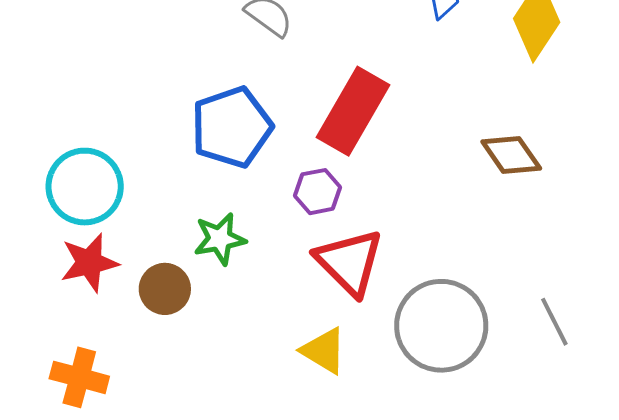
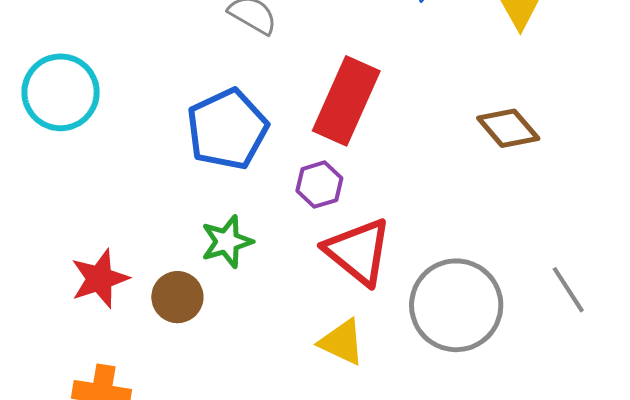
cyan circle: (85, 187) -> (61, 92), moved

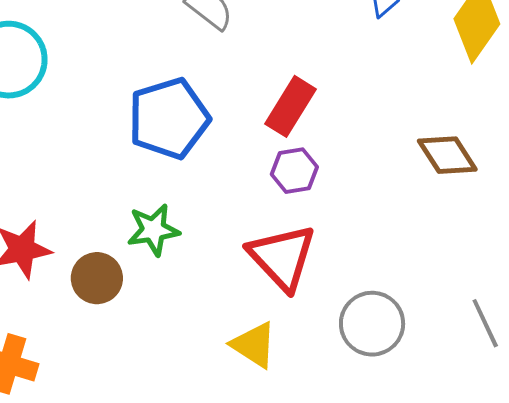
red rectangle: (346, 101) -> (291, 106), size x0.7
purple hexagon: (319, 185) -> (294, 171), moved
gray circle: (456, 305) -> (372, 324), size x0.7

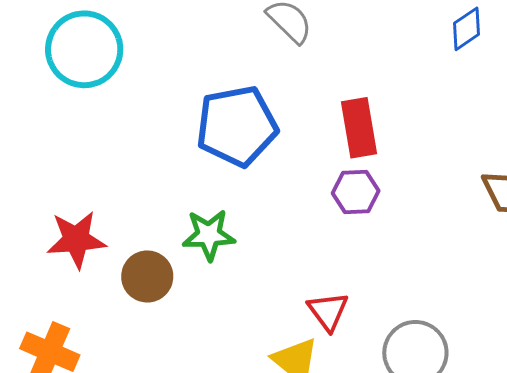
red rectangle: (291, 106) -> (359, 128), turned -48
red triangle: (282, 257) -> (328, 311), moved, size x0.6

